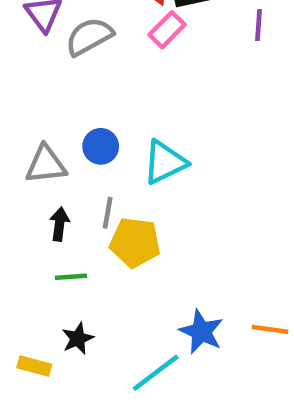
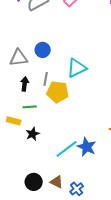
cyan triangle: (165, 162) -> (77, 68), moved
blue star: (201, 332) -> (87, 147), moved
yellow rectangle: (34, 366) -> (14, 121), moved

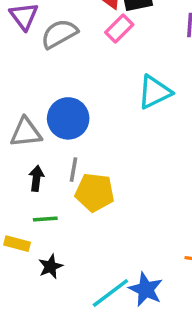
blue circle: (43, 50) -> (68, 118), size x1.5
cyan triangle: (77, 68) -> (155, 92), moved

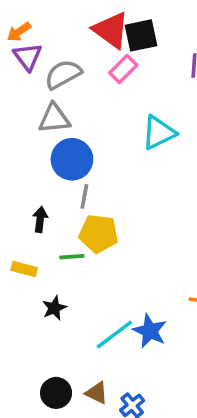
gray triangle: (26, 133) -> (54, 119), moved
gray line: (73, 170) -> (84, 196), moved
green line: (45, 219) -> (72, 257), moved
yellow rectangle: (17, 244) -> (24, 269), moved

